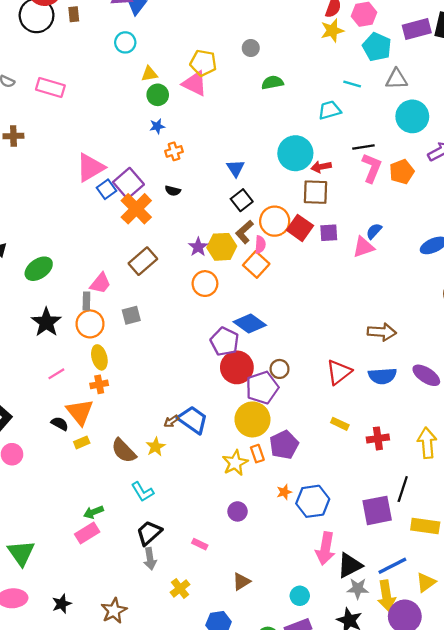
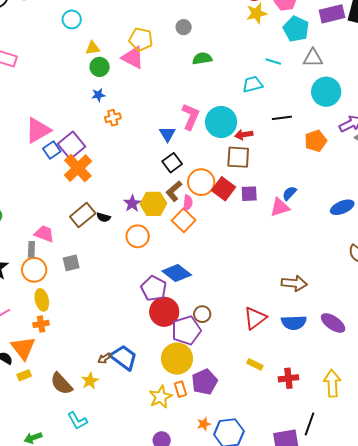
pink L-shape: (372, 168) -> (190, 117), moved
black semicircle: (173, 191) -> (104, 217), moved
pink trapezoid: (100, 283) -> (44, 234), turned -110

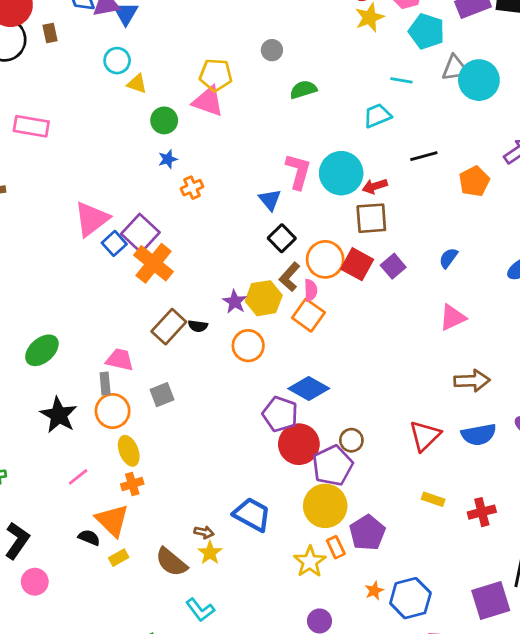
yellow triangle: (93, 48) -> (137, 84), moved, turned 35
cyan circle: (326, 92) -> (479, 80), moved
purple square: (249, 194) -> (393, 266), turned -30
pink triangle: (280, 207) -> (452, 317), moved
brown arrow: (105, 358) -> (204, 532), moved, turned -128

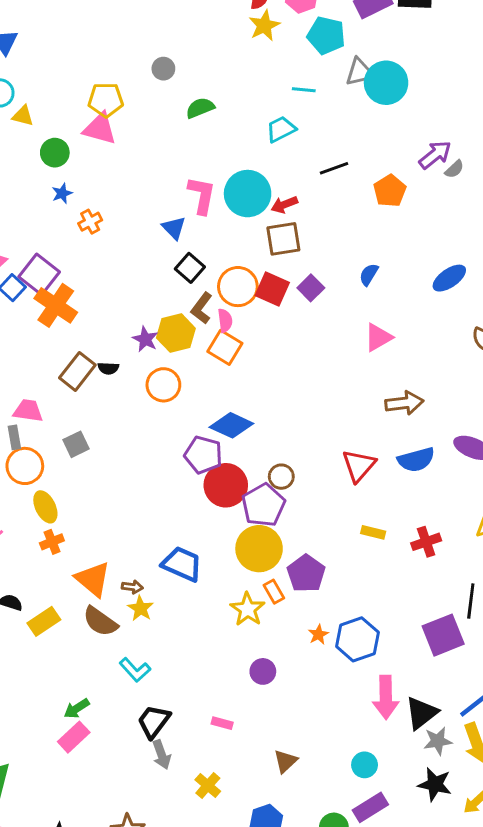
orange triangle: (112, 520) -> (93, 579), moved
yellow rectangle: (119, 558) -> (44, 621), size x1.5

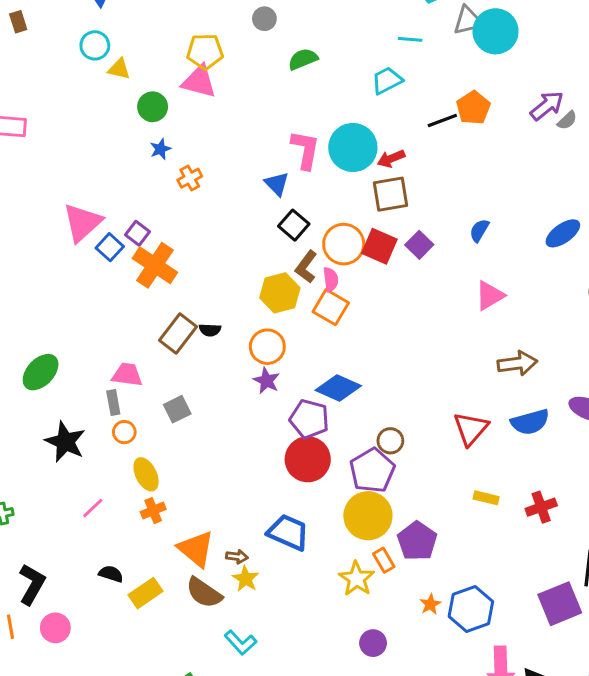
orange pentagon: (390, 191) -> (473, 108), moved
purple square: (39, 274) -> (137, 233), size x0.6
purple star: (145, 339) -> (267, 381), moved
orange circle: (25, 466) -> (124, 432), size x0.6
red circle: (226, 485) -> (308, 459), moved

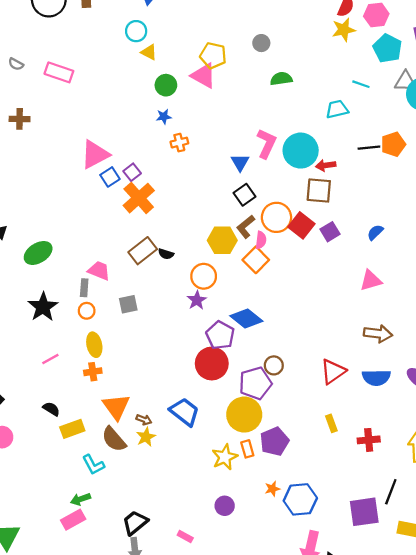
yellow rectangle: (486, 498) -> (331, 423), turned 42
cyan L-shape: (240, 643) -> (93, 465), moved

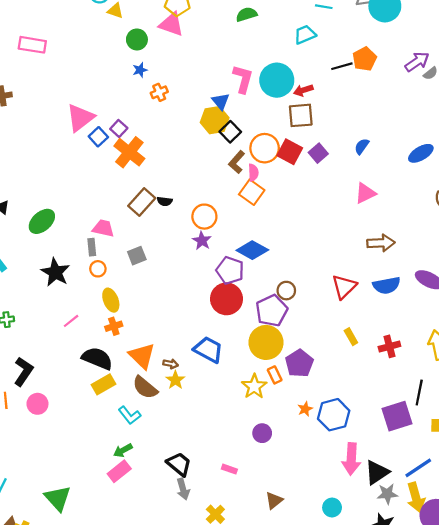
yellow hexagon: (222, 240) -> (215, 120), moved
black semicircle: (51, 409) -> (97, 358), moved, size x1.8
black trapezoid: (135, 523) -> (179, 464), turned 88

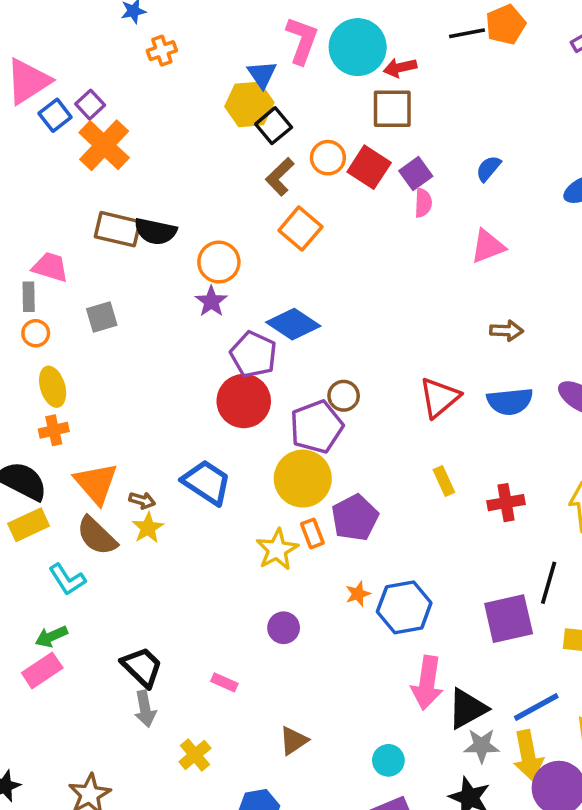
orange circle: (265, 148) -> (328, 158), size x0.7
pink semicircle: (253, 173) -> (423, 203), moved
black semicircle: (165, 201) -> (155, 231), size x1.6
brown rectangle: (142, 202) -> (118, 229), turned 56
brown arrow: (381, 243) -> (507, 331), size x0.7

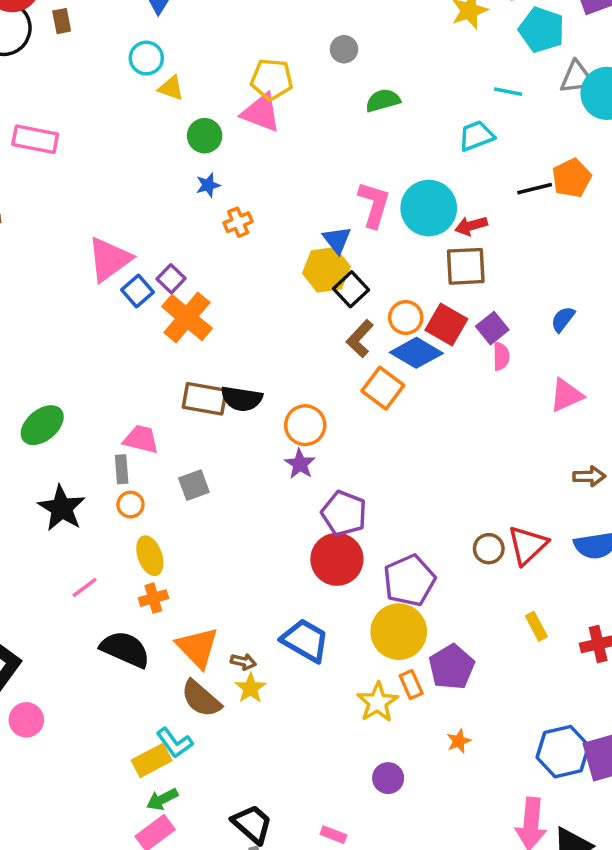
blue diamond: (293, 324) -> (416, 353), moved
brown circle: (344, 396) -> (489, 549), moved
yellow rectangle: (29, 525) -> (152, 760), moved
blue hexagon: (404, 607) -> (563, 752), moved

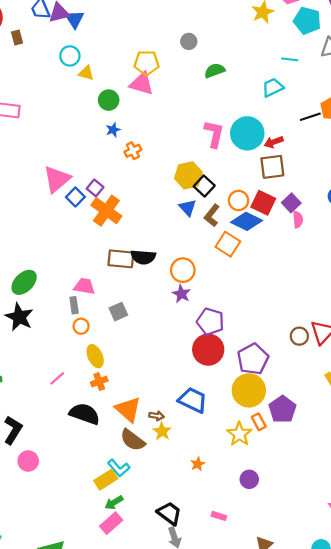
blue triangle: (337, 240) -> (188, 208), moved
black star: (62, 508) -> (19, 317), moved
orange star: (459, 741) -> (198, 464), moved

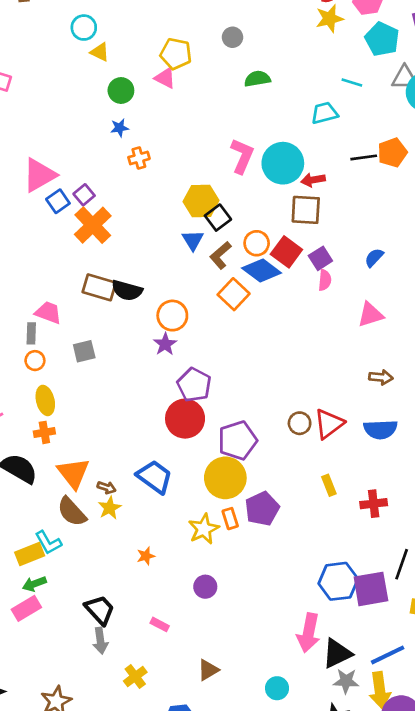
pink triangle: (142, 84) -> (165, 78), size x0.7

